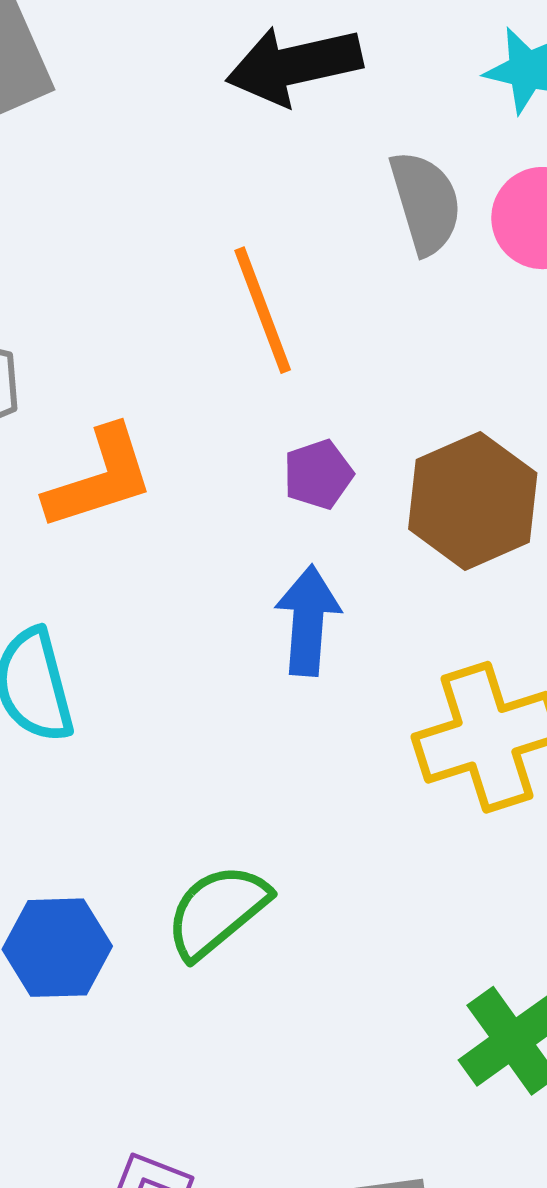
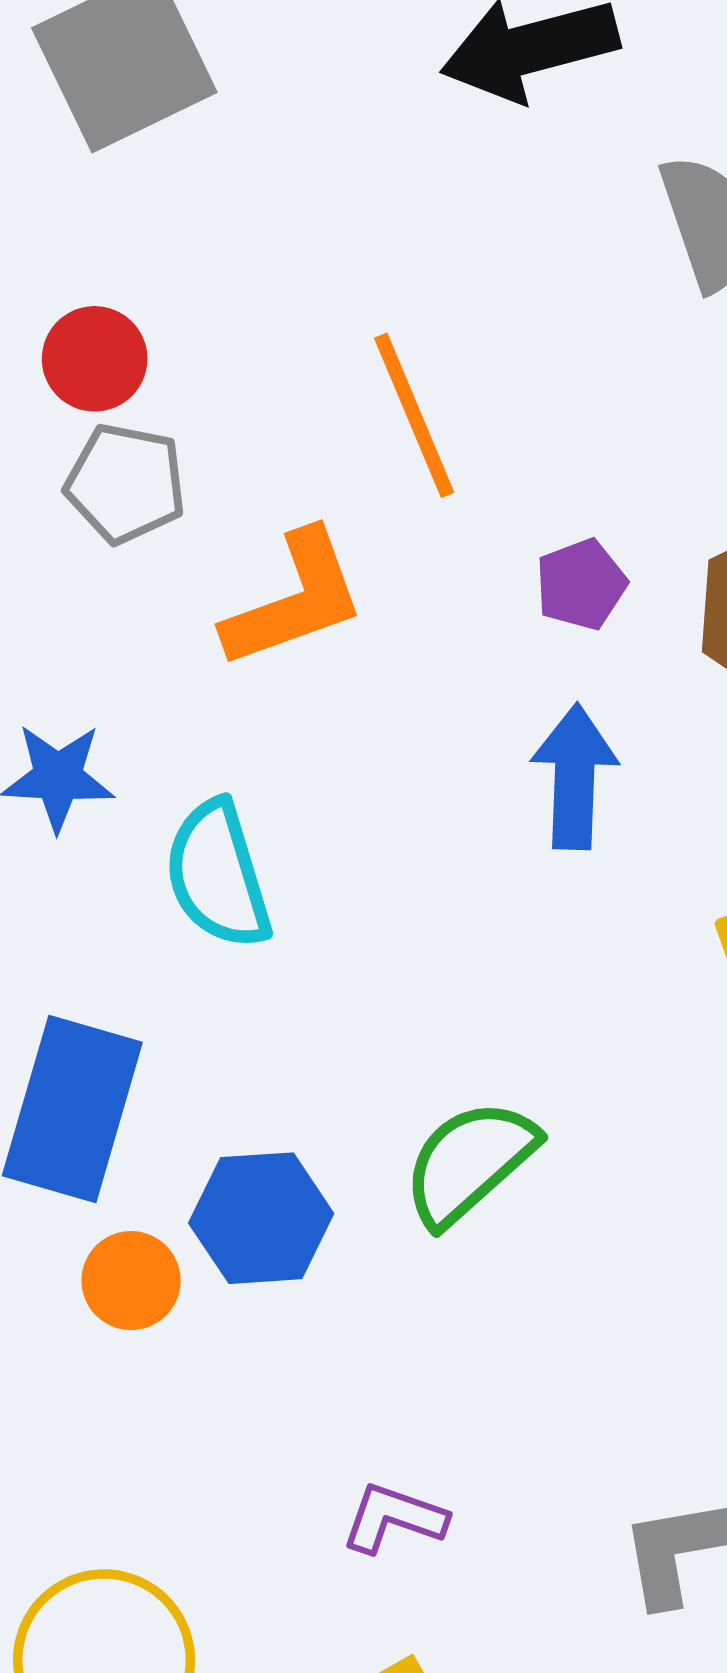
orange line: (263, 310) -> (414, 415), moved

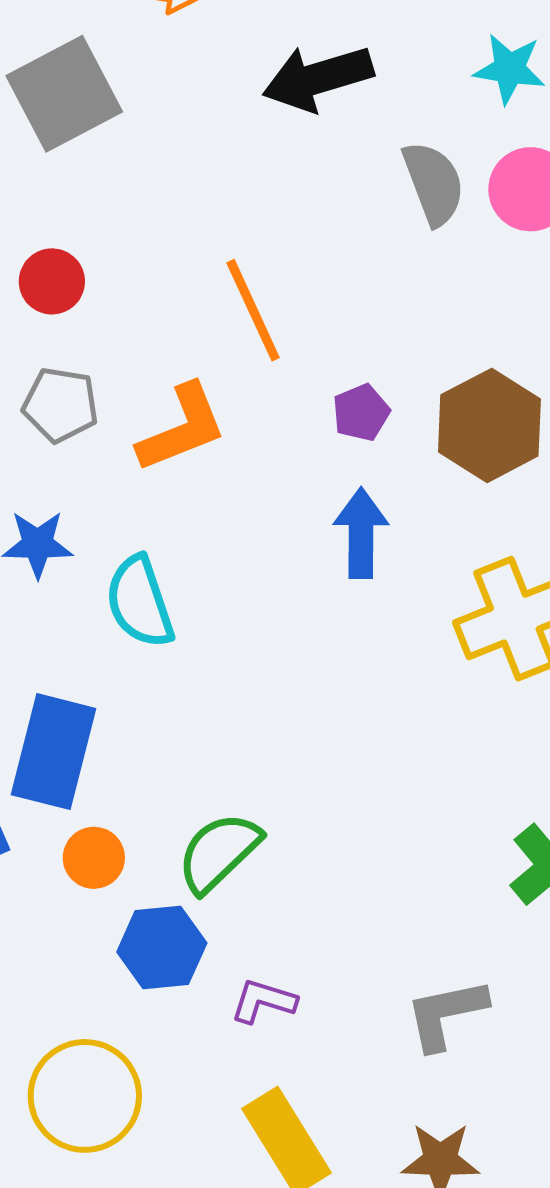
gray pentagon: (126, 483) -> (61, 405), moved
green semicircle: (469, 1162) -> (219, 852), moved
blue hexagon: (261, 1218) -> (162, 947), moved

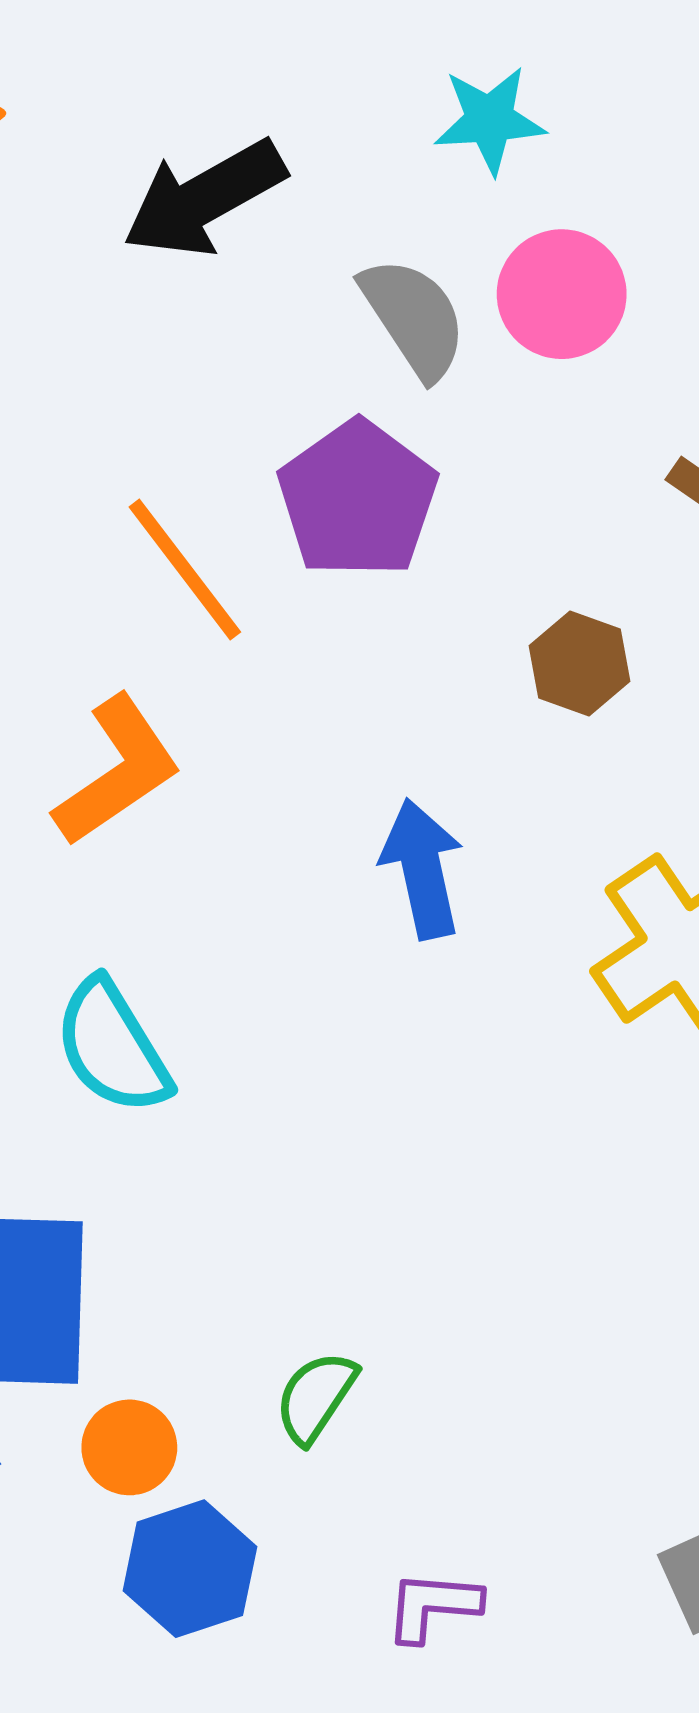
purple pentagon: (361, 413) -> (358, 499), moved, size x1.8
brown hexagon: (489, 425) -> (579, 664), size x0.6
green semicircle: (219, 852) -> (316, 1397), size x0.7
blue hexagon: (162, 947) -> (190, 1569), moved

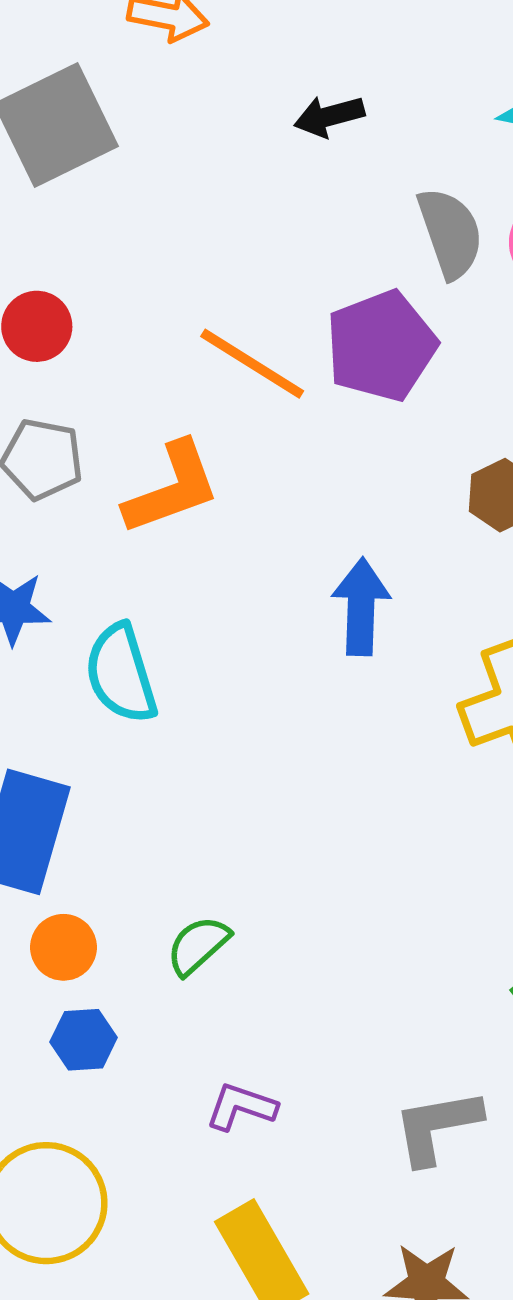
black arrow: (204, 198) -> (329, 116), size x0.6
orange line: (185, 569) -> (252, 364), turned -35
blue hexagon: (190, 1569) -> (84, 1040), size x0.7

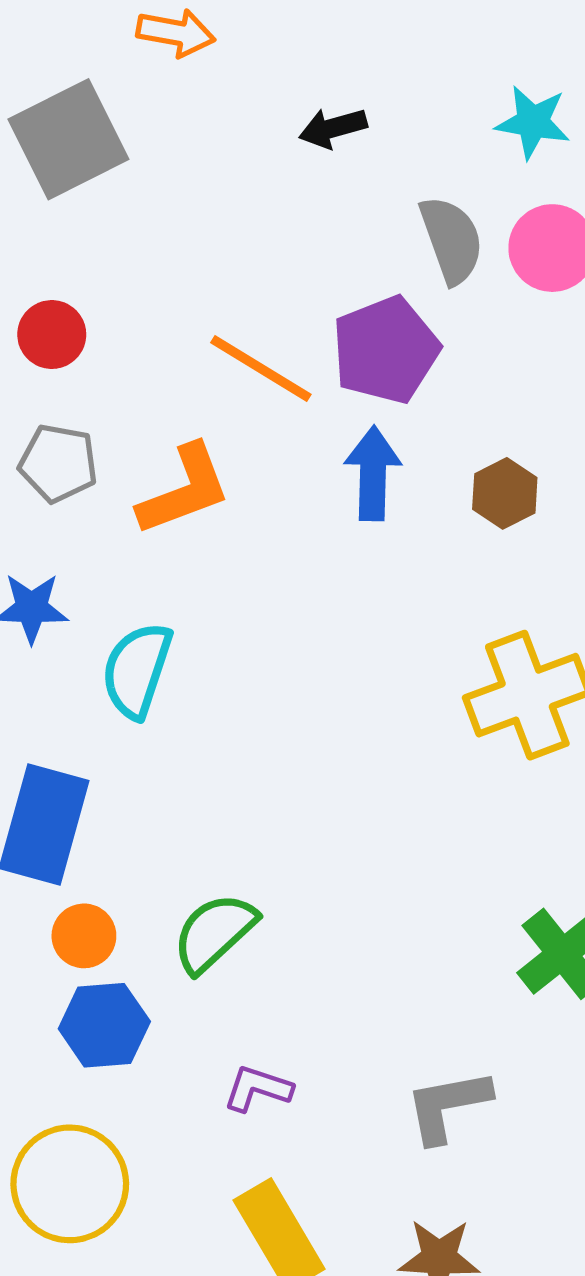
blue arrow: (361, 607) -> (373, 473), moved
cyan semicircle: (121, 674) -> (137, 670), turned 36
green semicircle: (198, 945) -> (214, 933), size x1.4
blue hexagon: (84, 1040) -> (104, 1025), size x1.4

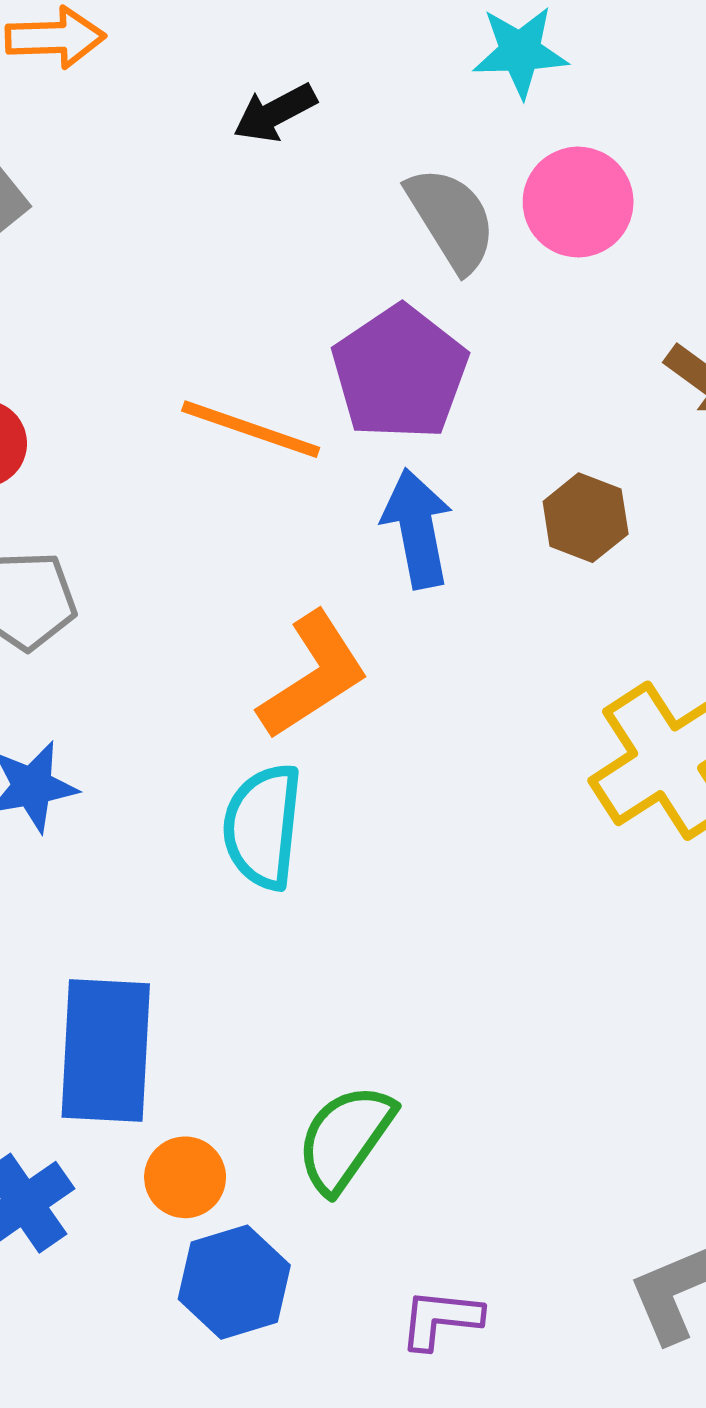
orange L-shape: (184, 490) -> (313, 676), moved
cyan semicircle: (137, 670) -> (263, 826), moved

